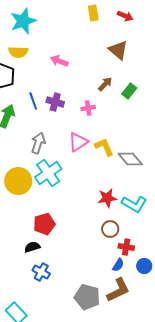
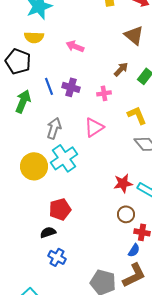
yellow L-shape: (104, 147) -> (137, 115), moved

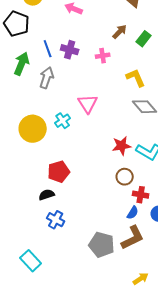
pink triangle: (94, 127) -> (88, 104), moved, turned -30
gray arrow: (54, 128) -> (47, 78), moved
cyan cross: (64, 158) -> (63, 121), size x0.6

